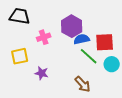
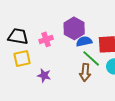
black trapezoid: (20, 16) -> (18, 36), moved
brown arrow: (83, 84) -> (85, 72), moved, turned 48

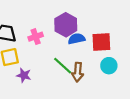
green line: (91, 58) -> (63, 66), moved
purple star: (44, 75) -> (24, 75), moved

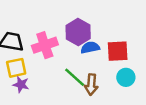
pink cross: (36, 37) -> (45, 45), size x1.5
purple star: (24, 75) -> (21, 84), moved

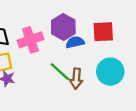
red square: (118, 51) -> (103, 32), moved
cyan circle: (126, 77) -> (110, 72), size x1.5

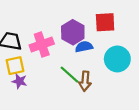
red square: (103, 32) -> (105, 22), moved
cyan circle: (110, 72) -> (117, 59), moved

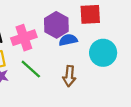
green line: (69, 75) -> (31, 69), moved

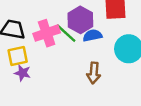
green line: (31, 69) -> (66, 33), moved

